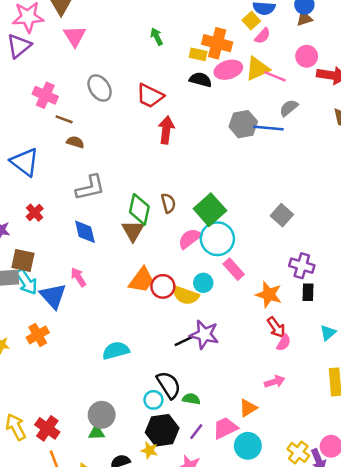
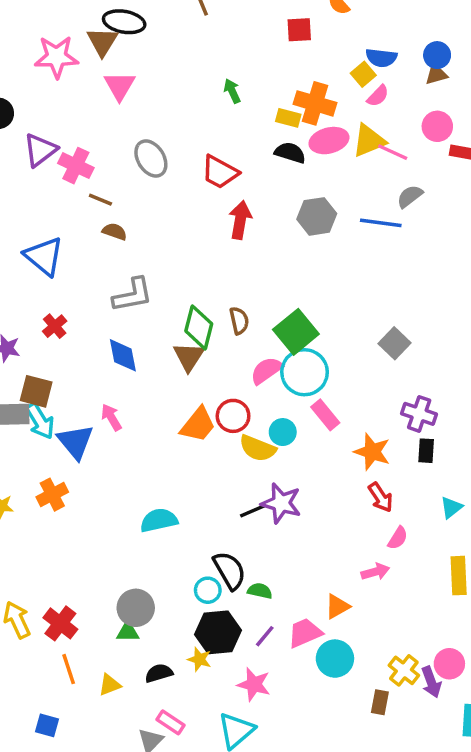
purple triangle: (19, 46) -> (40, 150), moved
gray hexagon: (243, 124) -> (317, 216), moved
red circle: (163, 286) -> (233, 416), moved
pink semicircle: (284, 343) -> (398, 538), moved

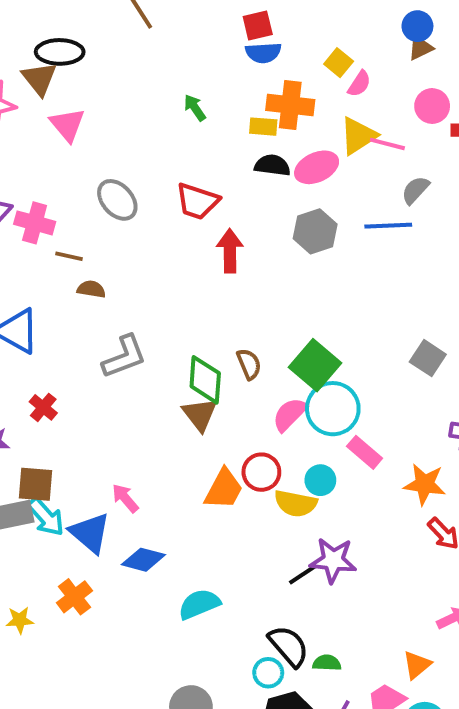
blue semicircle: (381, 58) -> (263, 53), moved
pink ellipse: (329, 141) -> (317, 167), moved
blue diamond: (123, 355) -> (143, 560), moved, turned -54

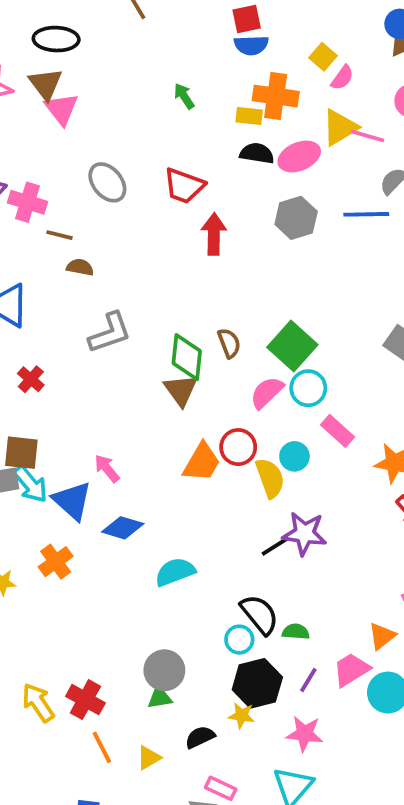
brown triangle: (39, 79) -> (46, 84), moved
cyan circle: (333, 409) -> (308, 388), size x0.7
yellow semicircle: (296, 503) -> (270, 478), turned -123

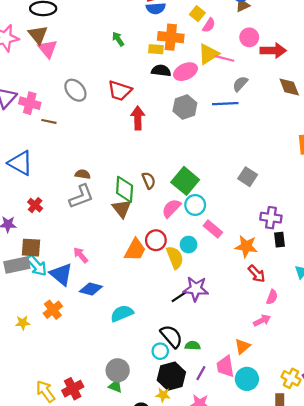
brown semicircle: (80, 267) -> (83, 174), moved
gray L-shape: (110, 333) -> (81, 196), moved
pink trapezoid: (351, 670) -> (225, 366), turned -65
green triangle: (160, 697) -> (115, 386), turned 32
red cross: (85, 700) -> (73, 389), turned 35

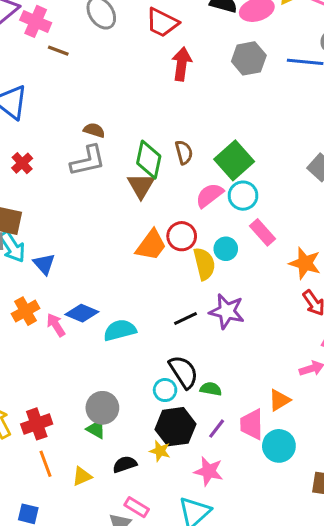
pink arrow: (81, 255) -> (56, 325), moved
blue triangle: (61, 274) -> (44, 264), size x0.7
blue diamond: (91, 289) -> (82, 313), moved
black line: (179, 297) -> (186, 319), moved

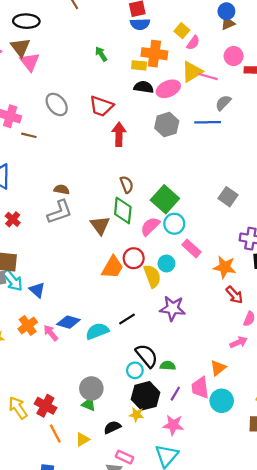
brown semicircle: (184, 152) -> (127, 185), moved
green diamond: (149, 160) -> (123, 211), moved
black line: (186, 319) -> (127, 319), moved
red cross: (37, 424) -> (45, 406), turned -35

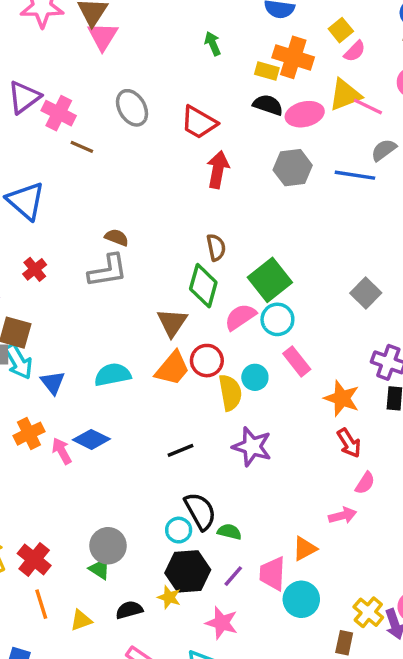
brown triangle: (100, 225) -> (172, 323), moved
cyan semicircle: (97, 331) -> (113, 375), moved

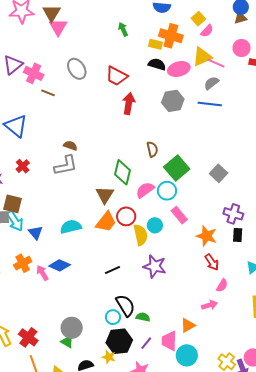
gray semicircle: (384, 150) -> (211, 83), moved
brown semicircle: (216, 247) -> (152, 149), moved
green square: (270, 280) -> (177, 168), moved

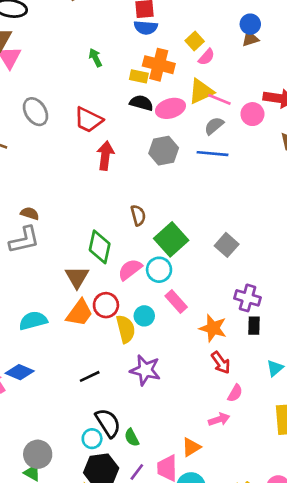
pink circle: (242, 48) -> (252, 114), moved
green semicircle: (143, 317) -> (132, 438), turned -128

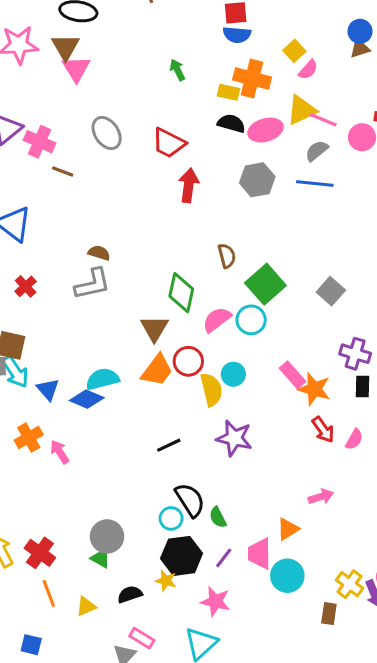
pink rectangle: (176, 302) -> (293, 375), moved
blue diamond: (20, 372) -> (87, 399), moved
pink semicircle: (235, 393) -> (354, 439), moved

